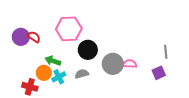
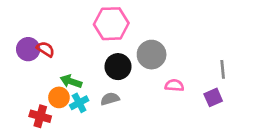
pink hexagon: (69, 29) -> (111, 24), moved
gray circle: (113, 64) -> (152, 55), moved

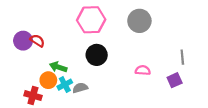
gray circle: (152, 55) -> (139, 21), moved
gray semicircle: (110, 99) -> (80, 88), moved

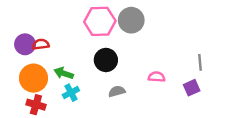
gray circle: (139, 21) -> (131, 20), moved
red semicircle: (37, 41) -> (41, 44), turned -40
orange circle: (48, 80) -> (34, 78), moved, size x1.5
gray semicircle: (80, 88) -> (117, 91), moved

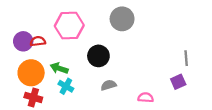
pink hexagon: (100, 21) -> (69, 26), moved
pink semicircle: (157, 77) -> (146, 97), moved
cyan cross: (71, 93) -> (66, 86), turned -32

